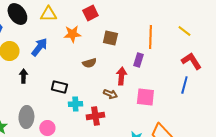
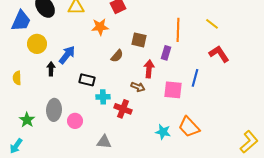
brown square: (110, 38) -> (139, 40), moved
blue arrow: (39, 47) -> (67, 55), moved
brown semicircle: (89, 63) -> (117, 56), turned -32
blue line: (184, 85) -> (195, 78), moved
red cross: (95, 116) -> (123, 109), turned 30

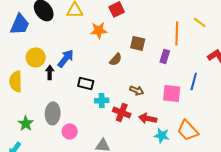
yellow line: (212, 24) -> (200, 22), moved
yellow circle: (37, 44) -> (36, 57), moved
red arrow: (149, 69) -> (148, 118), moved, turned -84
yellow semicircle: (17, 78) -> (16, 81), size x1.5
pink circle: (75, 121) -> (70, 131), moved

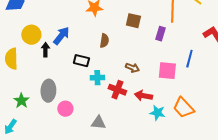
brown semicircle: (116, 59) -> (104, 41), moved, turned -32

